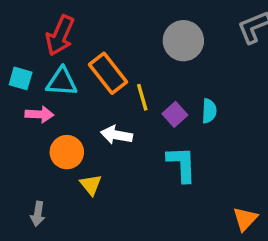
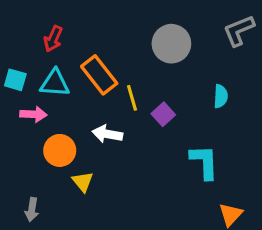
red arrow: (60, 36) -> (53, 39), size x0.7
cyan semicircle: (209, 111) -> (221, 96), moved
cyan L-shape: (182, 164) -> (204, 162), moved

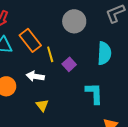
cyan semicircle: (221, 96) -> (104, 53), size x1.6
yellow triangle: (83, 182) -> (42, 105), moved

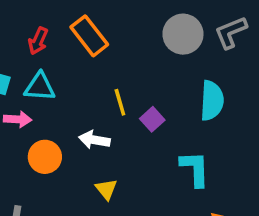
gray circle: (74, 21) -> (183, 34), moved
orange rectangle: (30, 40) -> (89, 36), moved

